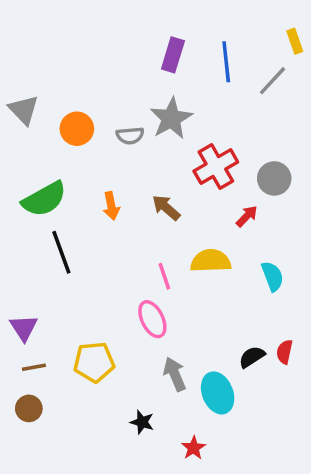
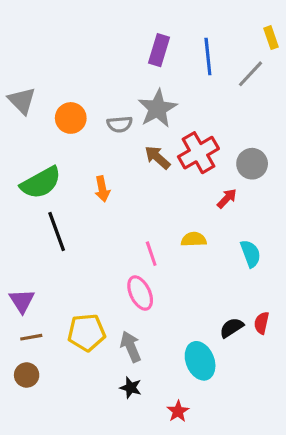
brown arrow: (166, 208) -> (157, 157), moved
yellow semicircle: (211, 261) -> (194, 239), size x0.7
gray arrow: (175, 374) -> (131, 347), moved

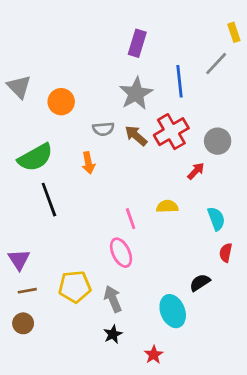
blue line: (208, 56) -> (179, 81), moved
gray semicircle: (120, 124) -> (103, 129), moved
red semicircle: (262, 323) -> (226, 253), moved
black star: (131, 388) -> (113, 334), turned 30

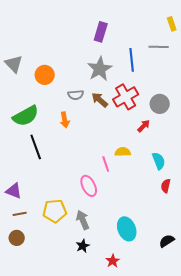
gray line: (216, 64) -> (159, 47), turned 48
pink line: (131, 219) -> (106, 164), moved
purple triangle: (19, 259) -> (14, 191), turned -36
black semicircle: (200, 283) -> (167, 241), moved

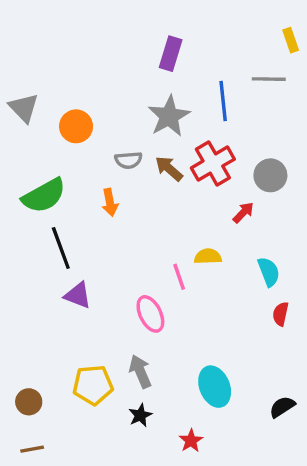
purple triangle: (14, 191) -> (78, 295), moved
yellow pentagon: (55, 211) -> (93, 385), moved
brown line: (20, 214) -> (32, 449), moved

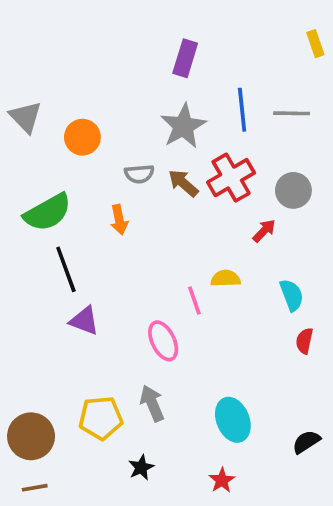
gray line: (269, 79) -> (292, 113), moved
brown circle: (29, 402) -> (31, 436), size x1.6
black star: (140, 415) -> (141, 467), moved
red star: (191, 441) -> (222, 480), moved

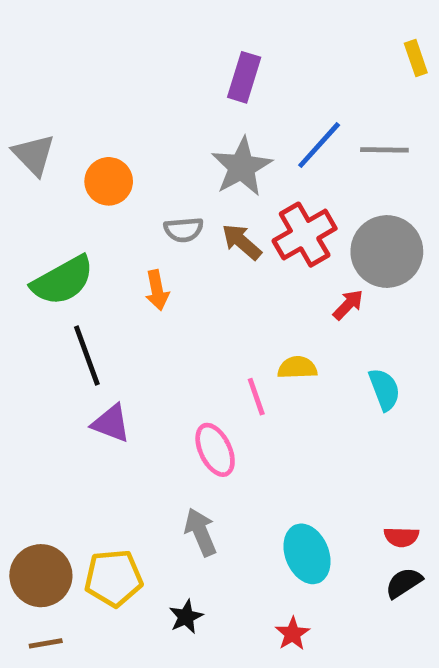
blue line: (242, 110) -> (319, 145), turned 48
gray circle: (293, 190) -> (387, 251), size x1.5
red semicircle: (304, 341) -> (401, 537), moved, turned -100
yellow pentagon: (101, 418) -> (113, 578), moved

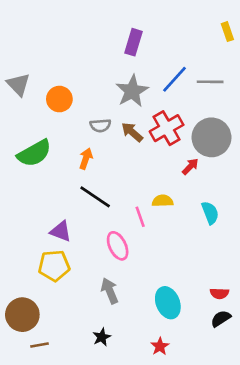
orange arrow: (157, 290) -> (86, 159), turned -150
black line: (87, 356) -> (95, 197), moved, turned -36
yellow pentagon: (113, 578) -> (54, 266), moved
brown line: (46, 643) -> (40, 345), moved

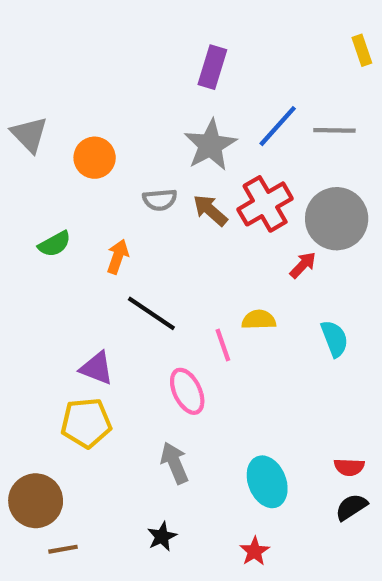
green semicircle: (34, 153) -> (55, 244), size x0.6
orange arrow: (86, 159) -> (118, 257), moved

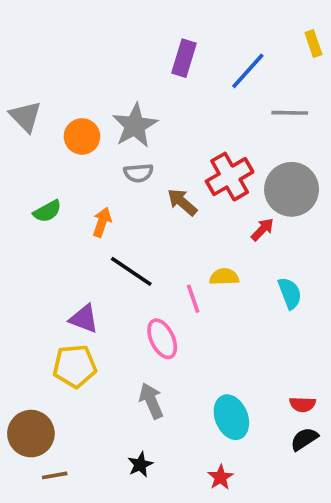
blue line: (278, 126) -> (248, 71), moved
gray star: (210, 145) -> (135, 126), moved
brown arrow: (210, 210) -> (182, 202), moved

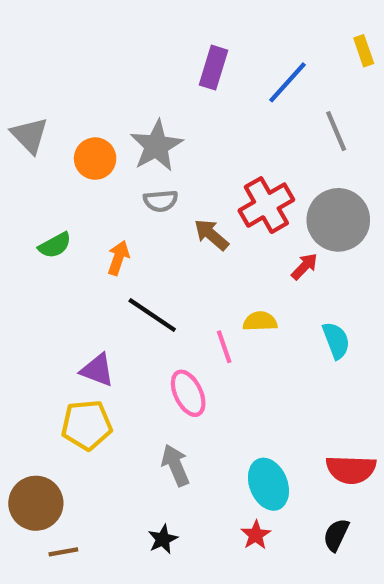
gray line: (290, 113) -> (336, 131), turned 66
red semicircle: (303, 404) -> (351, 469), size x1.6
black semicircle: (304, 439) -> (336, 535), moved, turned -32
red star: (220, 477) -> (256, 535), moved

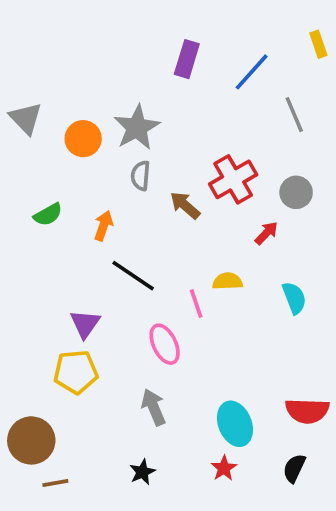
gray semicircle: (161, 201) -> (141, 176), turned 100
gray circle: (338, 220) -> (296, 192), size x0.6
purple triangle: (97, 370) -> (85, 324), turned 44

